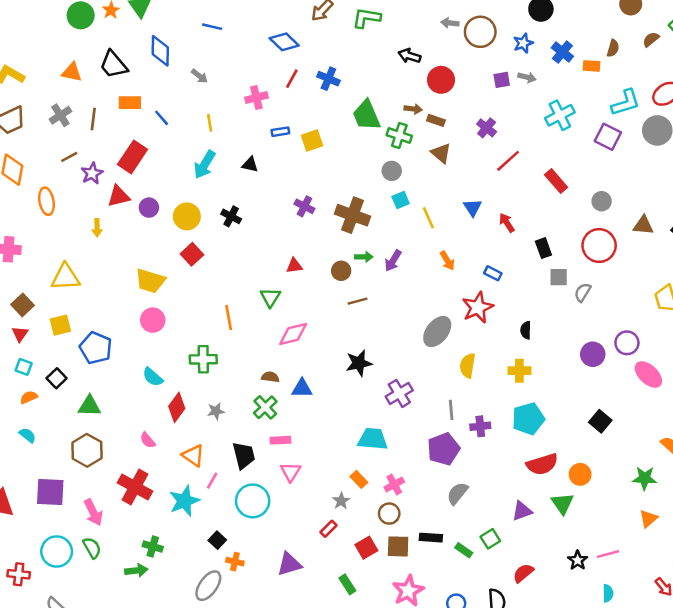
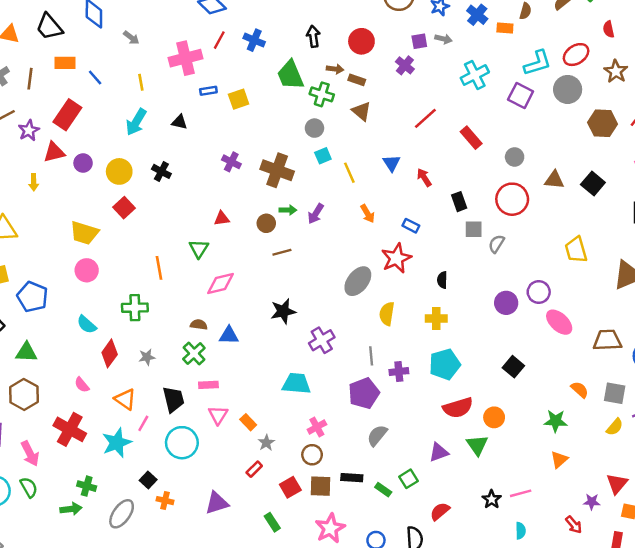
black arrow: (409, 56) -> (313, 36), moved, turned 65
pink cross: (256, 98) -> (185, 58), size x1.5
purple cross: (487, 128) -> (405, 65), moved
orange rectangle: (359, 479) -> (248, 422), moved
gray ellipse: (208, 586) -> (122, 514), moved

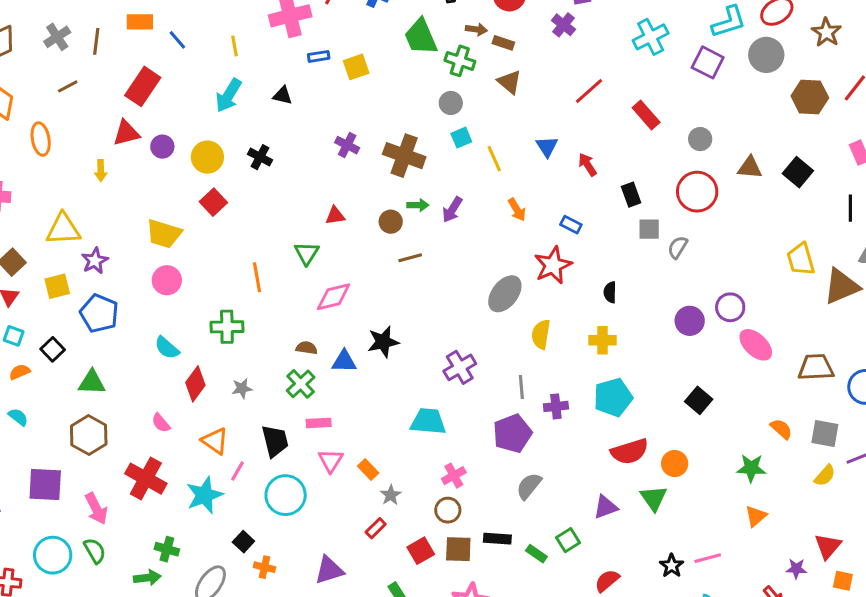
purple star: (29, 130) -> (95, 261), moved
yellow trapezoid: (576, 250) -> (801, 259), moved
black star: (283, 311) -> (383, 342), moved

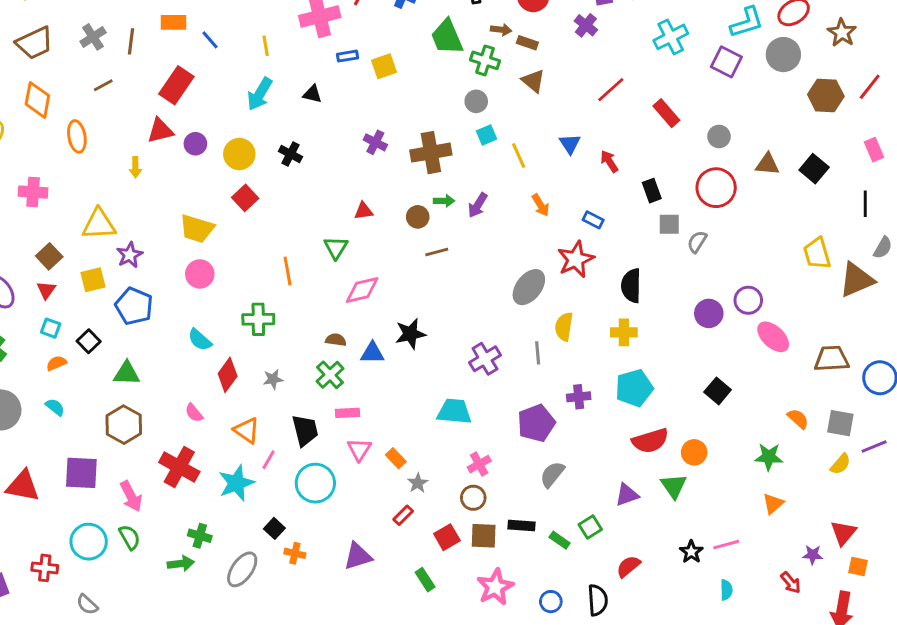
brown cross: (404, 156) -> (431, 153), turned -30
black semicircle: (610, 292) -> (631, 286), size x1.6
gray line: (521, 387) -> (538, 353), moved

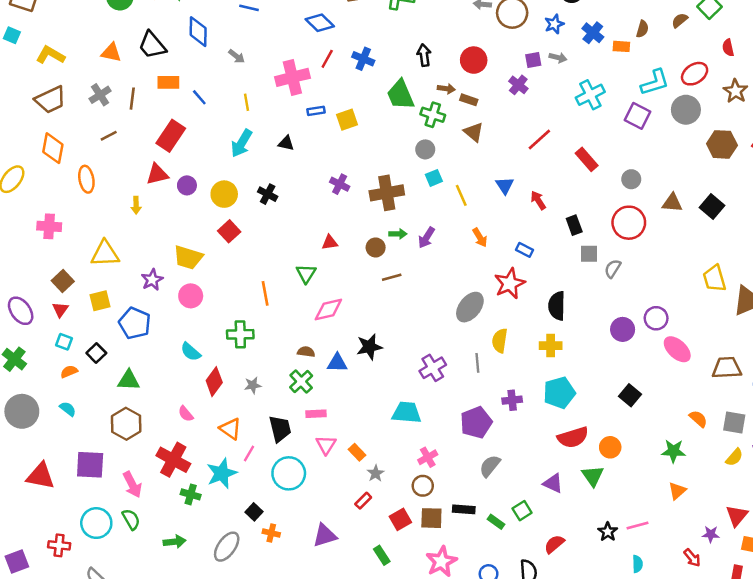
purple star: (130, 255) -> (152, 280), moved
purple triangle: (627, 495) -> (553, 483), turned 45
green cross: (200, 536) -> (191, 494), moved

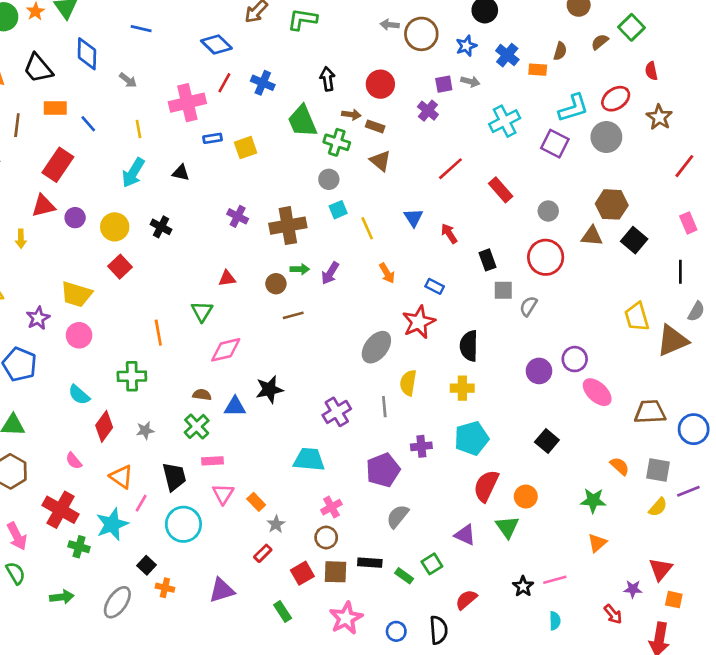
brown hexagon: (722, 144) -> (612, 204), moved
red semicircle: (573, 437) -> (486, 486), turned 132

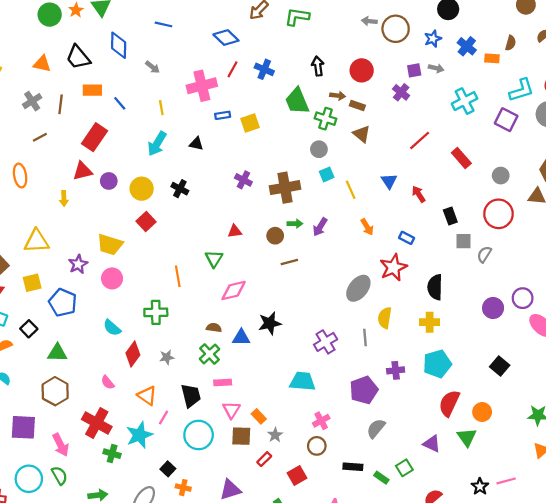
brown square: (335, 572) -> (241, 436), moved

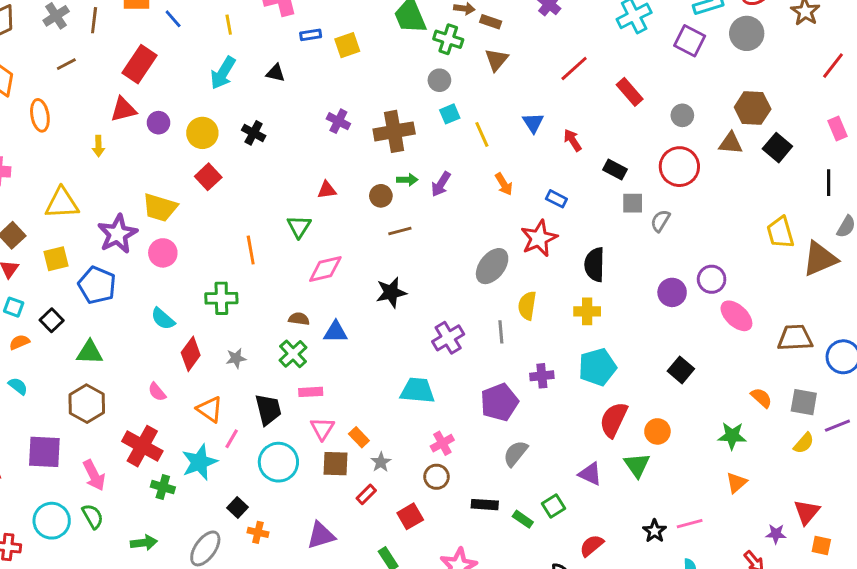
brown triangle: (362, 134) -> (496, 60), turned 30
black rectangle: (450, 216) -> (615, 169), turned -42
purple star: (78, 264) -> (117, 234), size x1.5
black star: (270, 323) -> (391, 292), moved

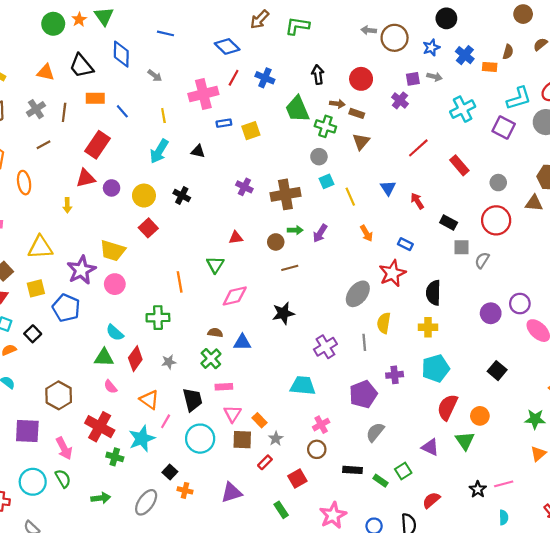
green triangle: (90, 352) -> (104, 358), moved

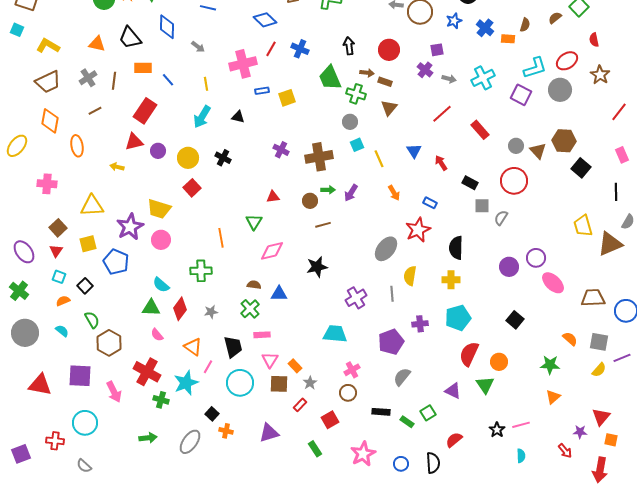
gray arrow: (435, 77) -> (449, 79), moved
brown triangle: (534, 203) -> (538, 151), moved, turned 42
yellow arrow: (67, 205) -> (117, 167), turned 104
green semicircle: (63, 479) -> (92, 320), moved

